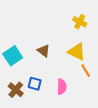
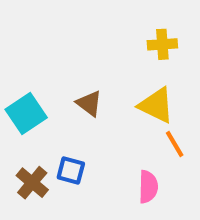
yellow cross: (80, 22) -> (162, 44), turned -32
pink semicircle: (62, 87) -> (148, 187), moved

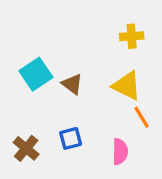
cyan square: (26, 113) -> (36, 74), moved
blue square: (71, 170) -> (71, 138), moved, turned -30

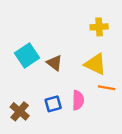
orange line: (141, 117) -> (107, 88), turned -49
pink semicircle: (120, 152) -> (78, 100), moved

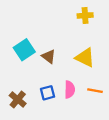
yellow cross: (99, 27) -> (85, 15), moved
orange line: (107, 88) -> (95, 91), moved

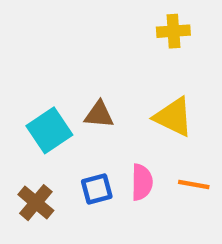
cyan square: (24, 50) -> (49, 130), moved
brown triangle: (49, 56) -> (99, 115), turned -32

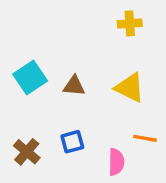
cyan square: (49, 130) -> (30, 78), moved
pink semicircle: (142, 182) -> (116, 162), moved

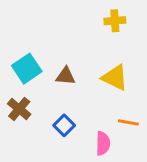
blue square: (72, 142) -> (64, 125), turned -30
brown cross: (27, 152) -> (19, 109), moved

